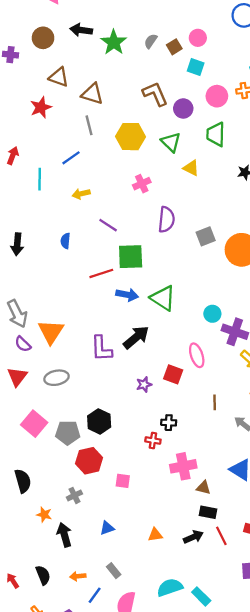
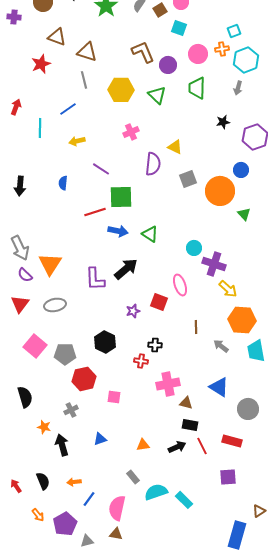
yellow triangle: (191, 168) -> (175, 147), moved
green triangle: (163, 298) -> (150, 234), size x0.7
black hexagon: (99, 421) -> (105, 342), moved
gray rectangle: (114, 571) -> (133, 477), moved

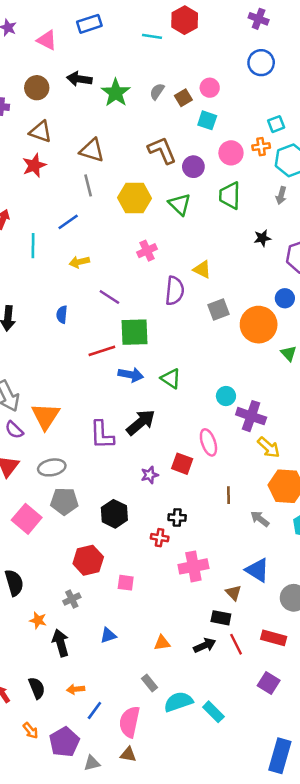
brown triangle: (57, 37) -> (41, 132), moved
gray pentagon: (65, 354) -> (64, 501), moved
brown triangle: (186, 403) -> (234, 593), moved, turned 32
purple square: (228, 477) -> (269, 683), turned 36

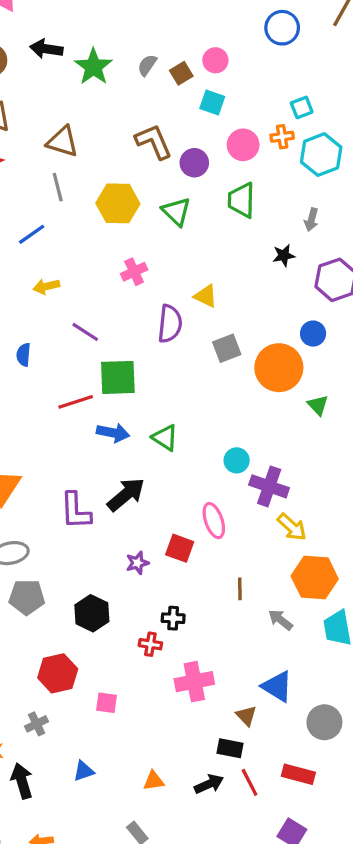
gray arrow: (281, 195) -> (311, 220), moved

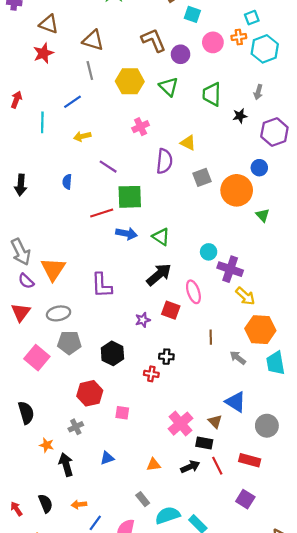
green trapezoid: (241, 200) -> (212, 94), moved
black arrow: (126, 495) -> (159, 275), moved
pink cross: (194, 682) -> (181, 424), moved, turned -30

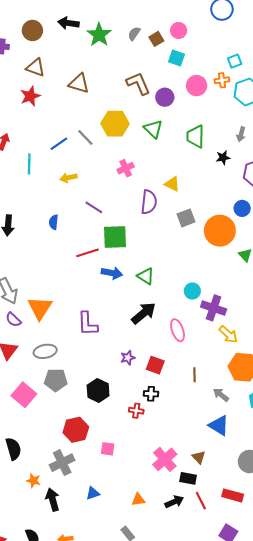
gray line: (90, 70) -> (85, 137), moved, turned -30
red square: (171, 310) -> (155, 365), moved
blue triangle: (236, 402) -> (219, 425), moved
gray cross: (76, 427) -> (62, 463), size x1.6

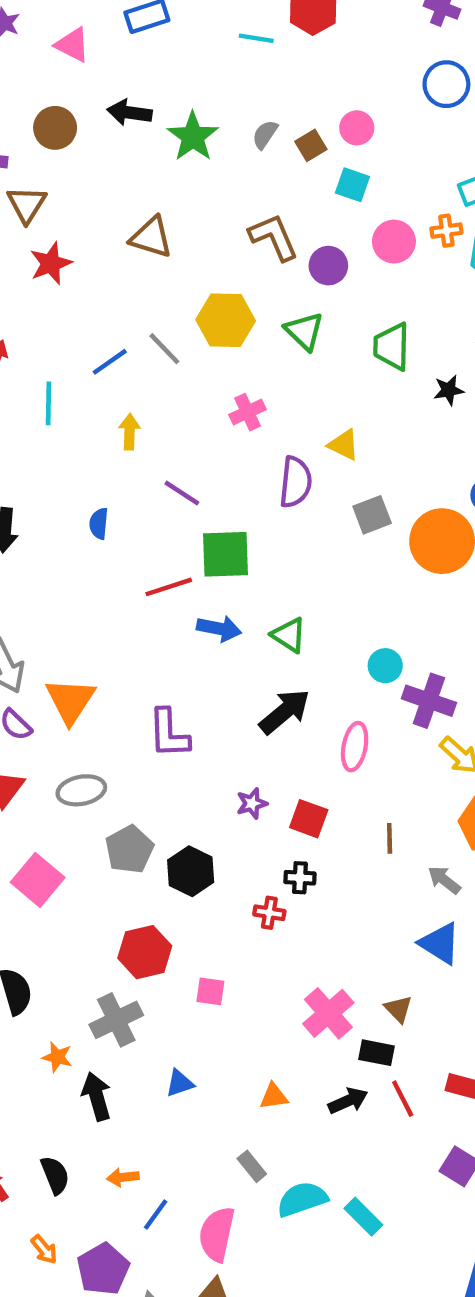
brown triangle: (36, 68) -> (27, 204), moved, turned 42
yellow arrow: (68, 178) -> (129, 432), turned 105
pink ellipse: (178, 330) -> (355, 747), turned 30
gray pentagon: (56, 380) -> (129, 849), moved, turned -30

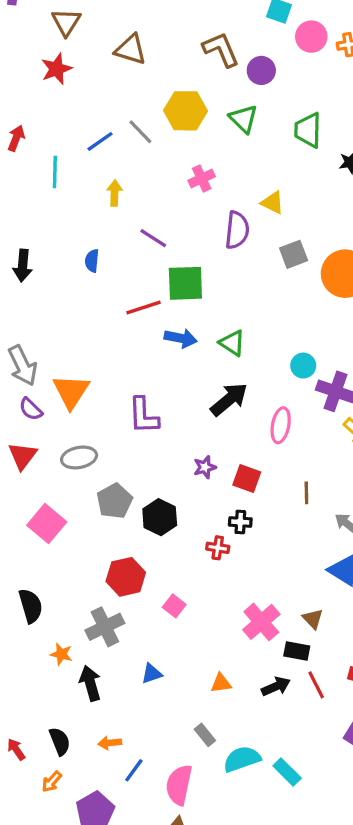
brown triangle: (27, 204) -> (66, 22), moved
pink circle: (394, 242) -> (311, 37), moved
pink square: (210, 991) -> (174, 606), turned 30
orange arrow: (44, 1249) -> (52, 782), moved, turned 80

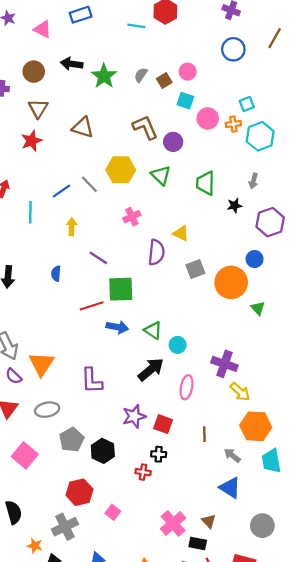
cyan circle: (303, 366) -> (178, 345), moved
purple star: (205, 467) -> (134, 416), size x1.5

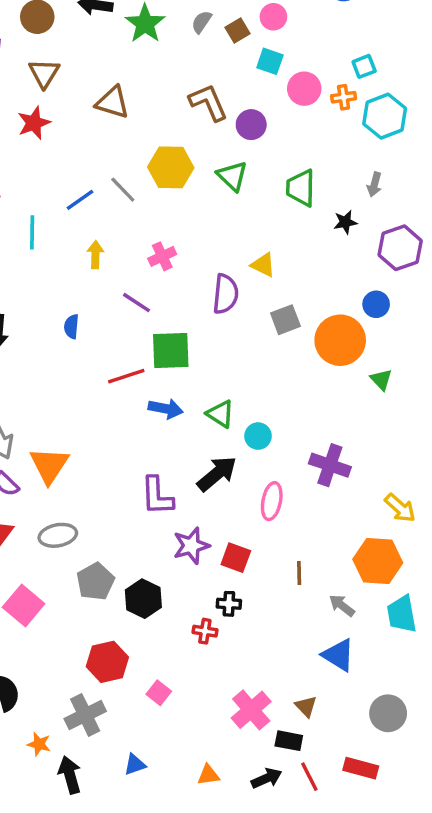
pink cross: (132, 217) -> (162, 256), moved
purple L-shape: (92, 381) -> (157, 496), moved
yellow arrow: (240, 392) -> (400, 508), moved

